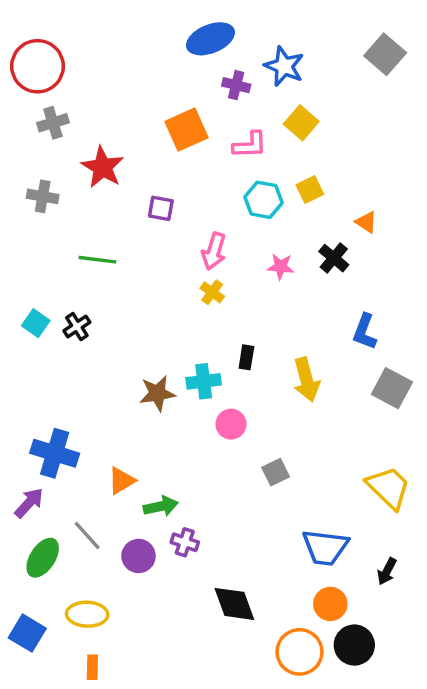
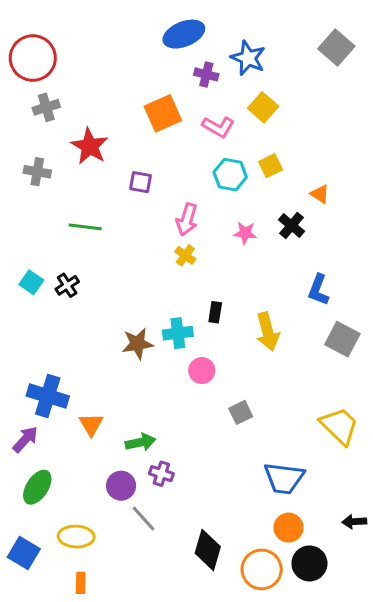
pink L-shape: (250, 145) -> (218, 127), turned 32
orange triangle: (121, 481) -> (91, 424), moved, turned -30
gray line: (87, 535) -> (143, 519), moved
black arrow: (387, 571) -> (354, 522), moved, turned 60
black diamond: (234, 604) -> (208, 550), moved, turned 36

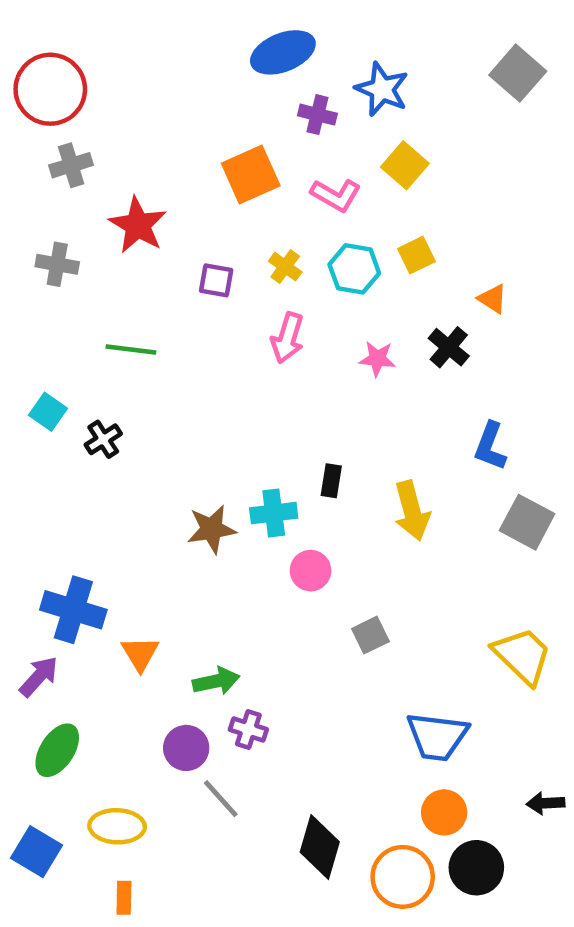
yellow cross: (185, 255) -> (285, 267), moved
cyan square: (31, 282) -> (48, 412), moved

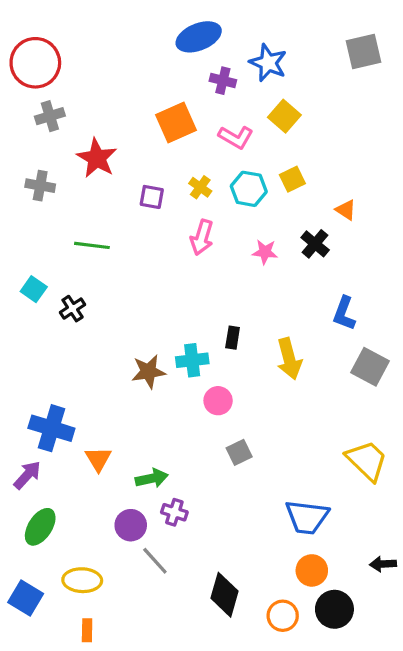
gray square: (518, 73) -> (364, 51), turned 36
gray square: (370, 635) -> (239, 452), moved
orange circle: (403, 877) -> (283, 616), size x0.7

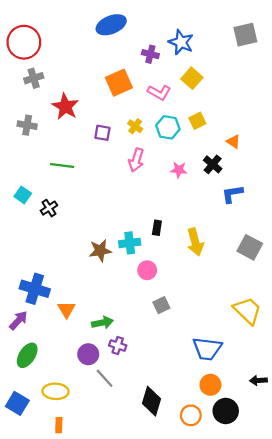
blue ellipse: (199, 37) -> (111, 25), moved
blue L-shape: (344, 313) -> (232, 194), moved, turned 60

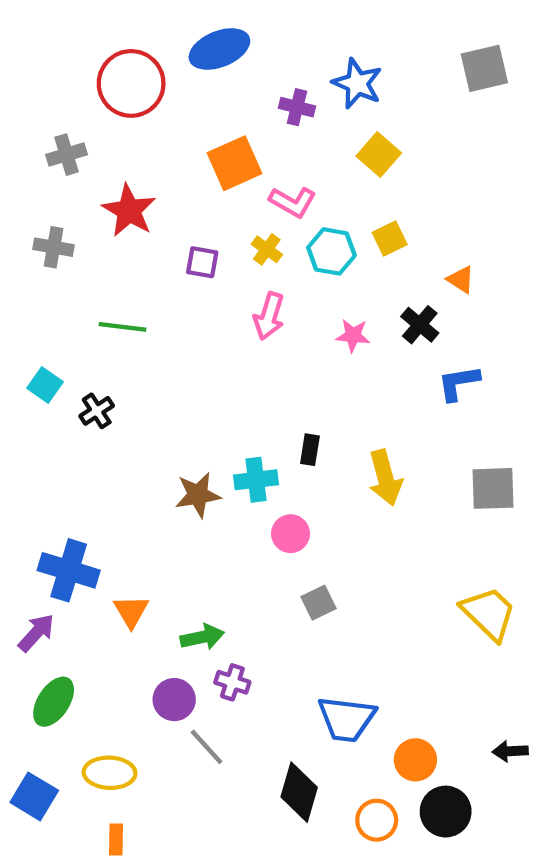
red circle: (24, 42) -> (131, 83), moved
pink L-shape: (159, 92) -> (293, 202), moved
gray square: (250, 247) -> (493, 488), turned -30
blue trapezoid: (207, 349) -> (347, 719), moved

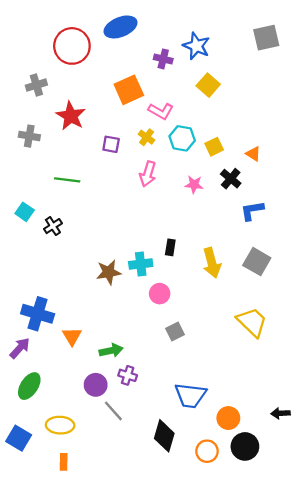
yellow square: (390, 239) -> (214, 147), moved
gray square: (493, 488) -> (257, 262), moved, turned 32
yellow trapezoid: (489, 613) -> (252, 322), moved

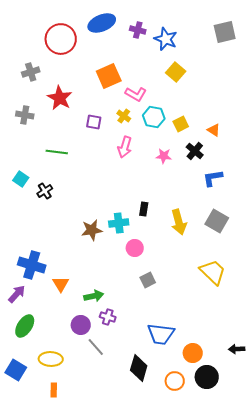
purple cross: (163, 59) -> (138, 30), moved

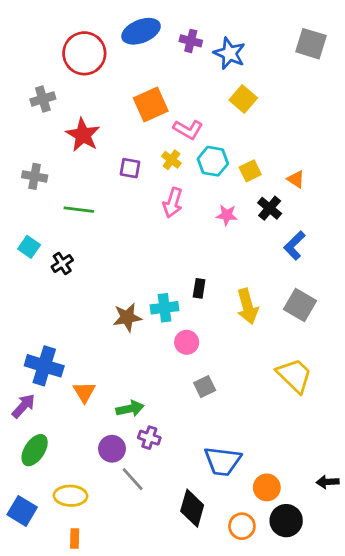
gray square: (225, 32) -> (311, 44), turned 30
gray cross: (25, 115) -> (35, 176), moved
blue L-shape: (213, 178) -> (294, 246), turned -35

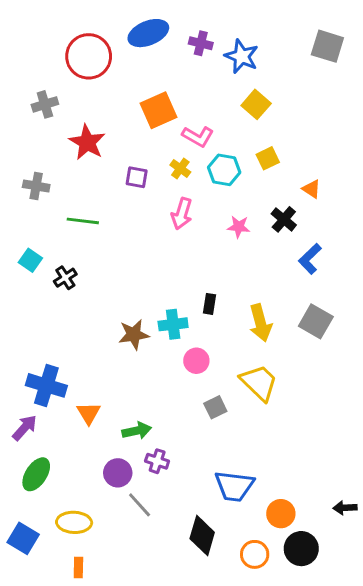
yellow square: (250, 171) -> (268, 158), moved
yellow trapezoid: (294, 375) -> (259, 383), moved

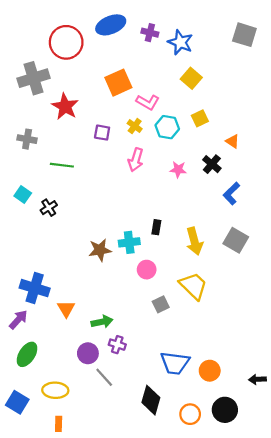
gray cross: (45, 104) -> (34, 78), size x1.6
orange circle: (281, 514) -> (210, 371), moved

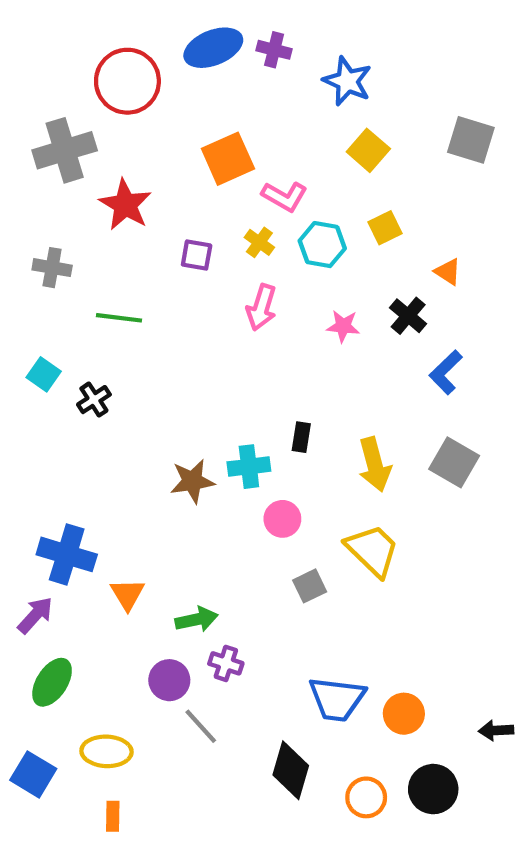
purple cross: (150, 33) -> (274, 50), moved
gray square: (244, 35) -> (471, 140), moved

